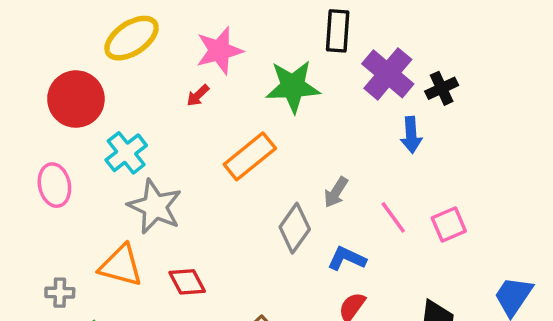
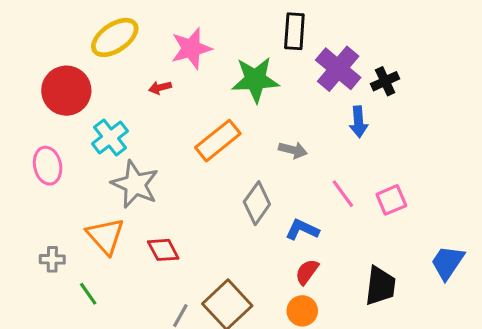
red arrow: (198, 95) -> (160, 87), moved, turned 30
gray arrow: (336, 192) -> (293, 150), moved, turned -108
orange triangle: (121, 266) -> (105, 236), turned 33

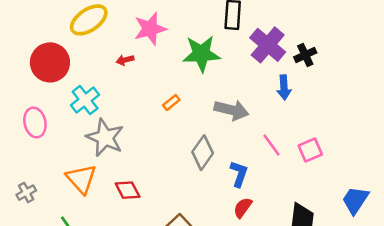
orange rectangle: (218, 141) -> (171, 103), size x0.5
gray arrow: (293, 150) -> (231, 110), size x1.5
blue L-shape: (302, 230) -> (239, 174), turned 84
gray cross: (52, 259) -> (26, 193), moved, turned -30

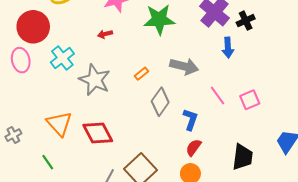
red arrow: (125, 60) -> (105, 34), moved
orange rectangle: (171, 103) -> (141, 74), moved
pink ellipse: (35, 123) -> (21, 60), moved
gray star: (105, 138) -> (95, 80), moved
red diamond: (128, 190) -> (98, 133), size x1.4

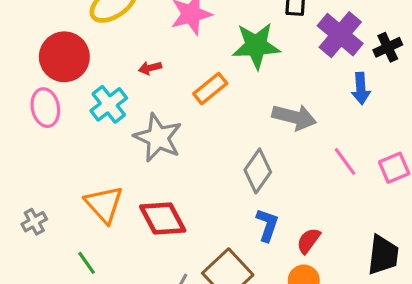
red arrow: (105, 34) -> (150, 68), moved
orange rectangle: (141, 74) -> (210, 89), moved, size x1.5
blue L-shape: (190, 119) -> (267, 225), moved

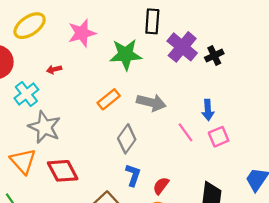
orange rectangle: (210, 89) -> (109, 99), moved
blue arrow: (361, 89) -> (208, 110), moved
gray star: (158, 138) -> (44, 127), moved

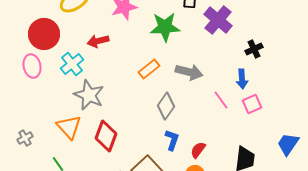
black cross: (214, 56) -> (254, 49), moved
red arrow: (54, 69) -> (98, 41), size x1.5
red diamond: (63, 171) -> (106, 136), turned 48

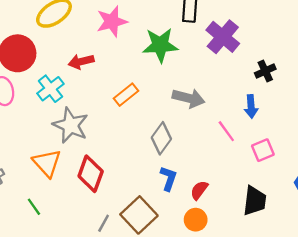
orange rectangle: (149, 69) -> (126, 95), moved
pink square: (252, 104) -> (263, 150), moved

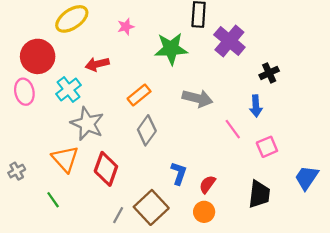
pink star: (112, 21) -> (126, 27), size x0.6
gray diamond: (161, 138) -> (147, 130), moved

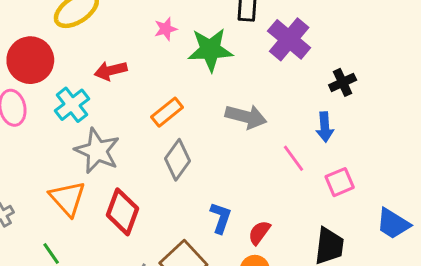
pink star: (126, 27) -> (166, 29), moved
blue trapezoid: (307, 178) -> (393, 224), turned -92

